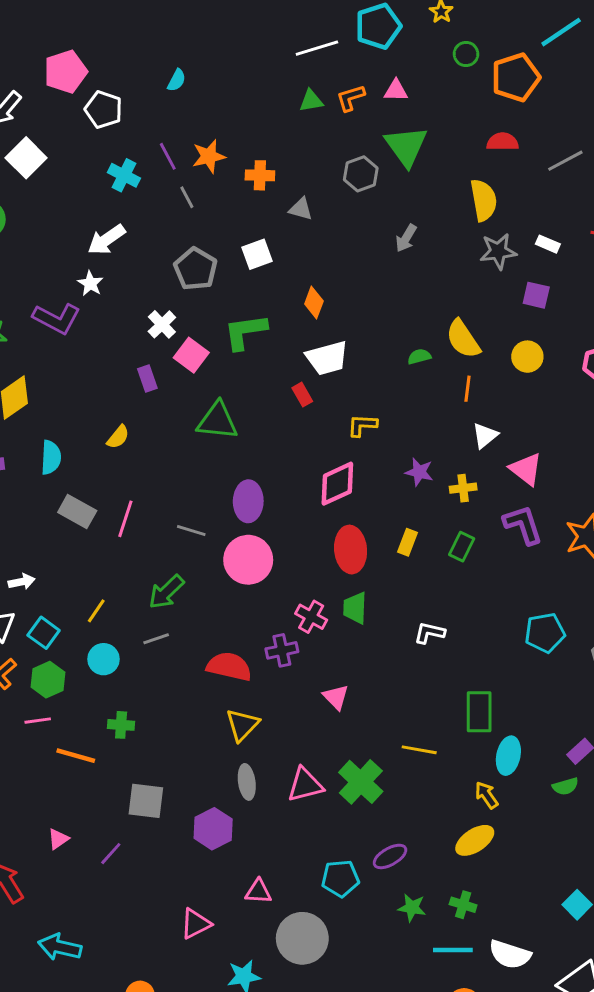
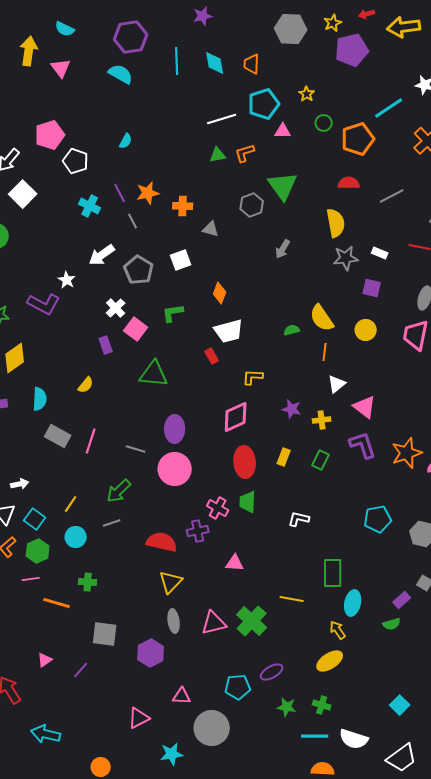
pink triangle: (396, 91) -> (283, 131), moved
white arrow: (106, 240) -> (102, 255), moved
green L-shape: (245, 332) -> (173, 313), size x0.7
pink triangle: (336, 697) -> (235, 563), turned -42

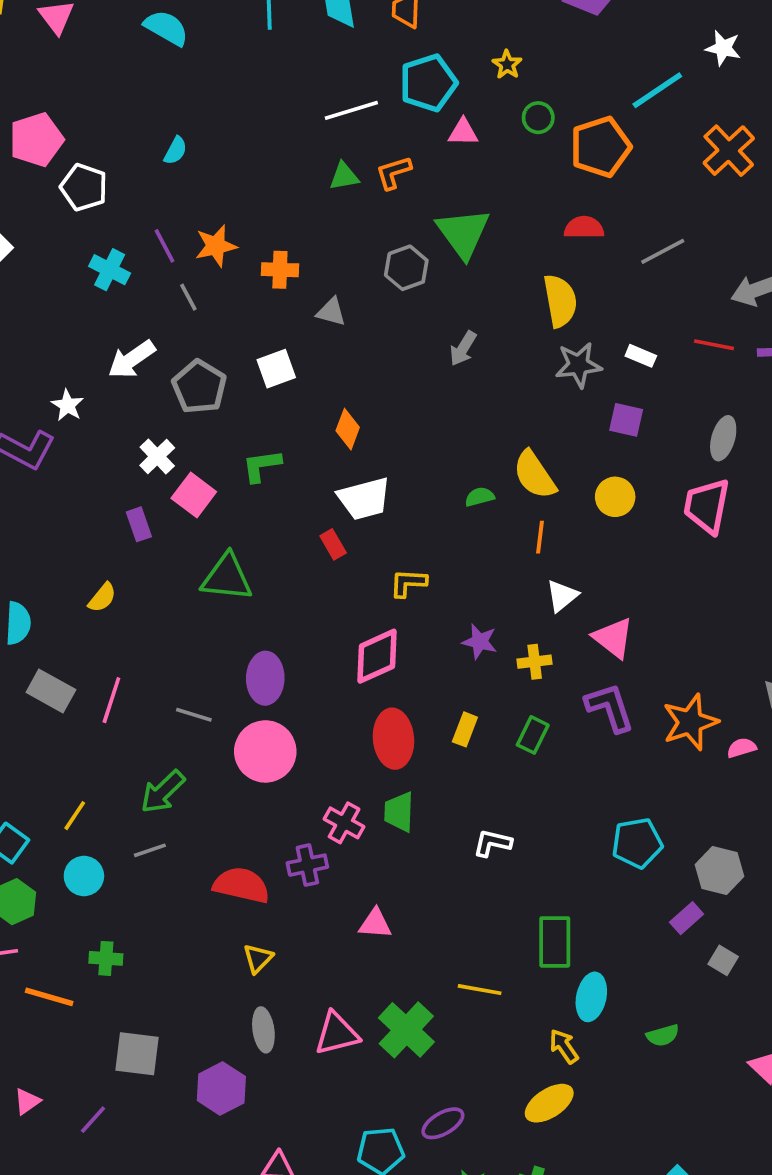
yellow triangle: (171, 582) -> (258, 958), size x0.7
purple rectangle: (402, 600) -> (687, 918), moved

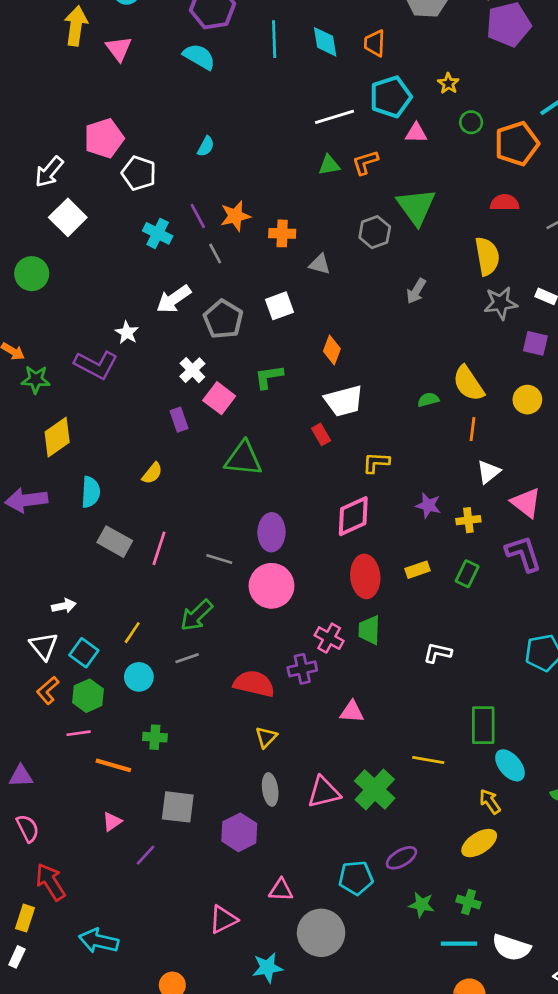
yellow rectangle: (465, 729) -> (418, 570), turned 50
cyan ellipse: (591, 997) -> (510, 765), turned -52
pink triangle: (27, 1101) -> (112, 822), moved

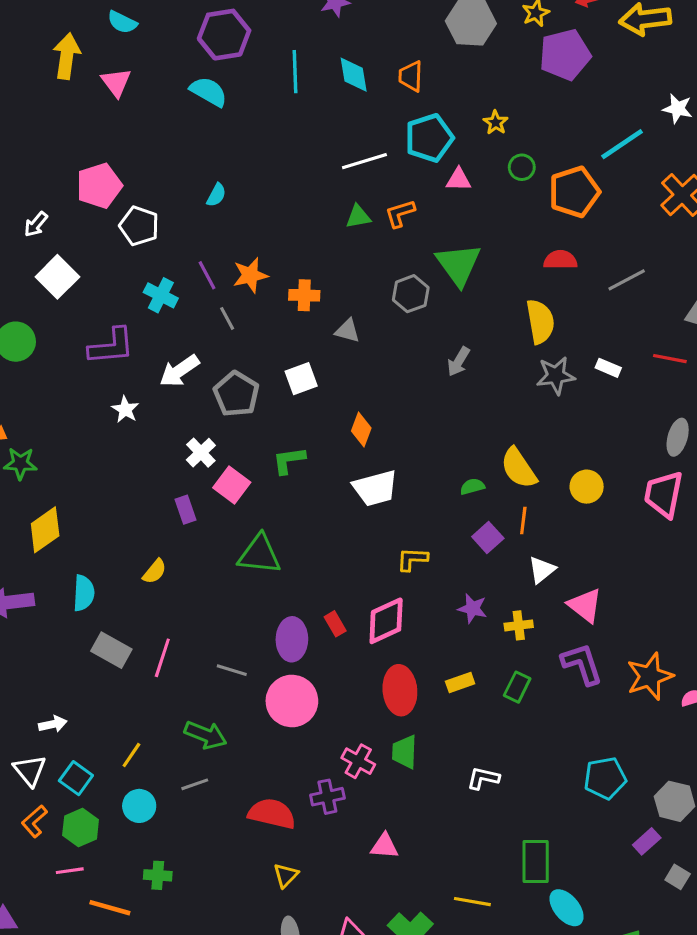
white arrow: (49, 172) -> (36, 224), size x0.7
purple square: (535, 343) -> (488, 537), moved, turned 35
purple L-shape: (96, 365) -> (111, 346), moved, turned -33
red rectangle: (321, 434) -> (335, 624), moved
green arrow: (196, 615) -> (206, 735), turned -114

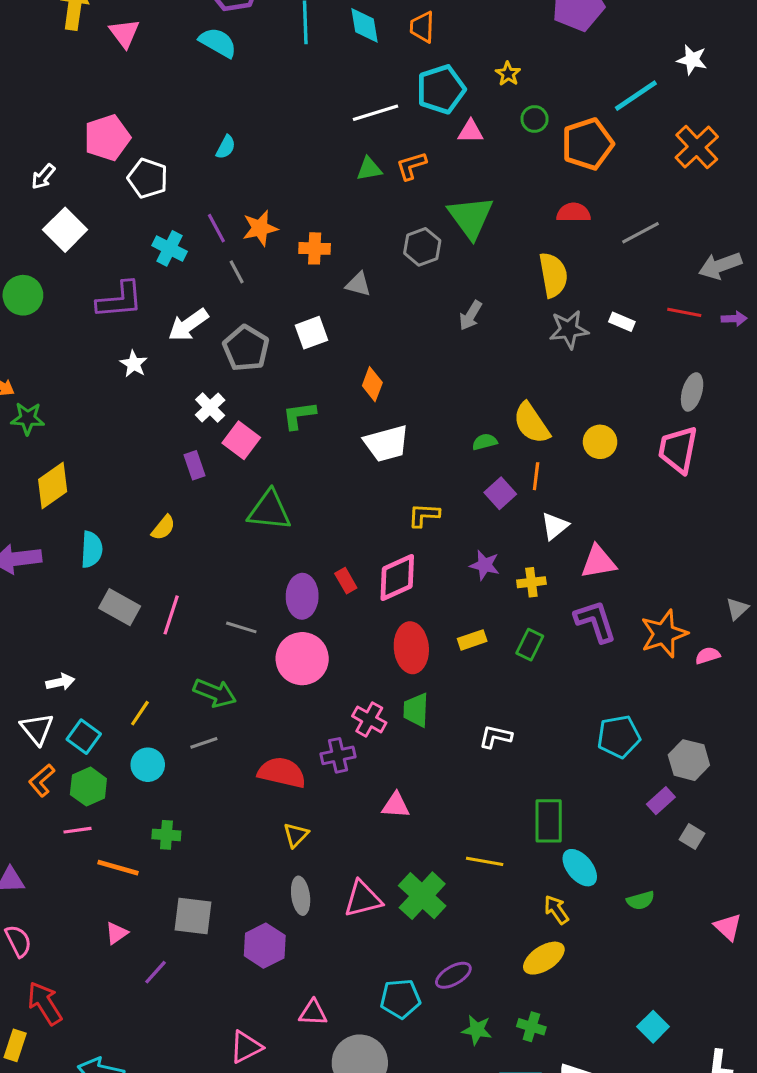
pink triangle: (585, 605) -> (598, 562), turned -48

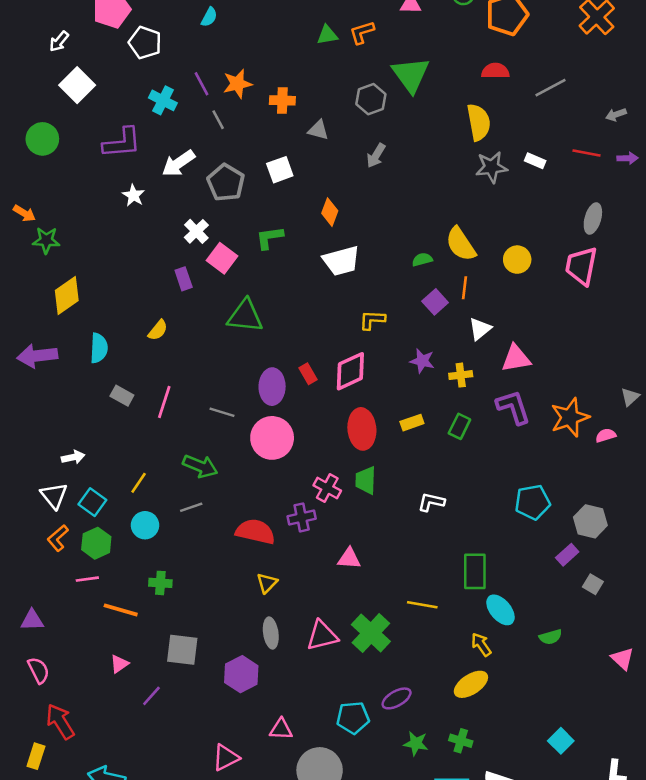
gray arrow: (720, 266) -> (616, 115), size x0.6
gray arrow: (471, 316) -> (376, 156), moved
gray rectangle: (120, 607) -> (122, 396), size x0.7

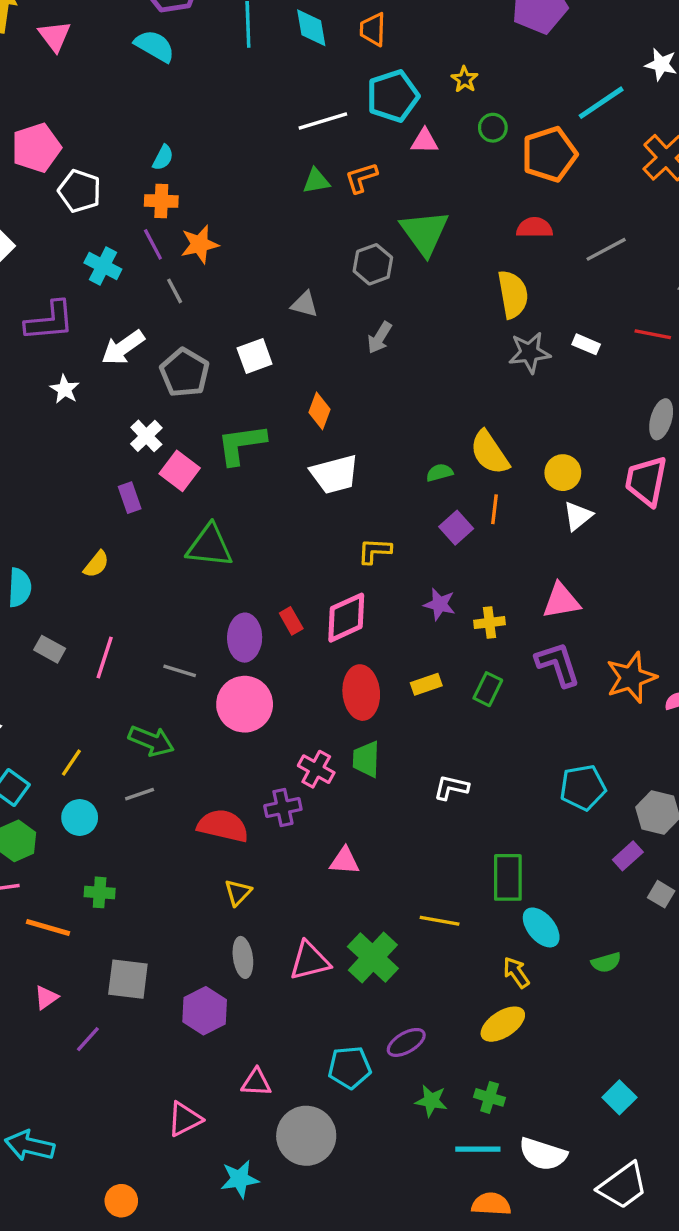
orange cross: (282, 100) -> (161, 201), moved
green L-shape: (269, 238) -> (241, 444), size x1.4
white triangle: (480, 329) -> (578, 516), moved

